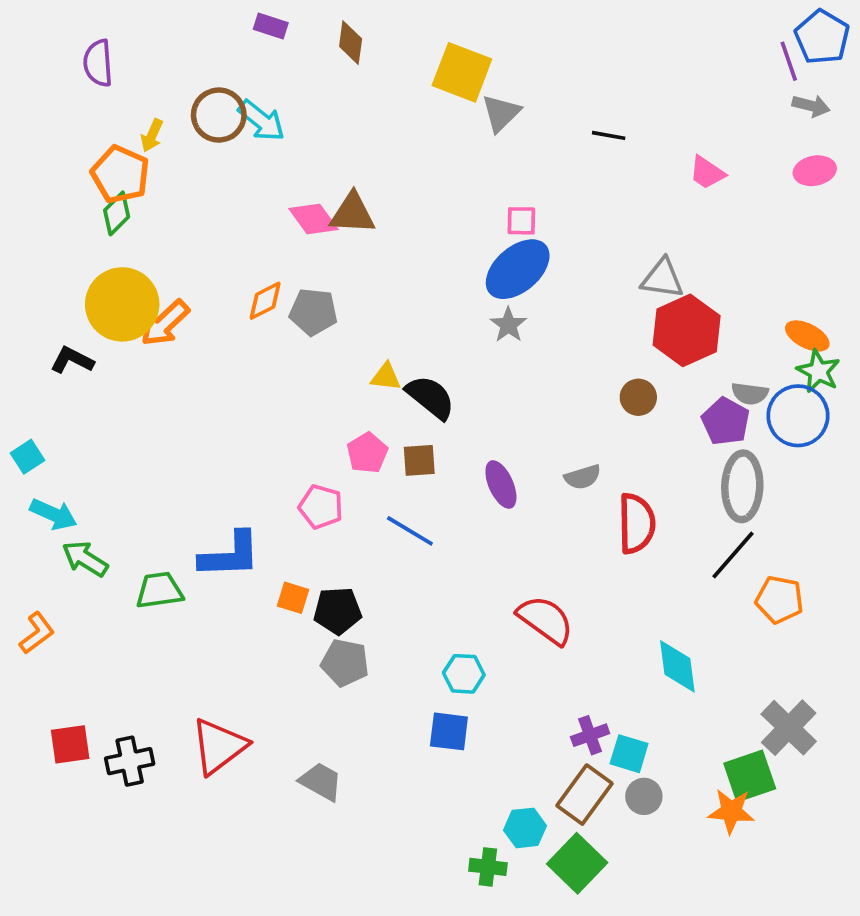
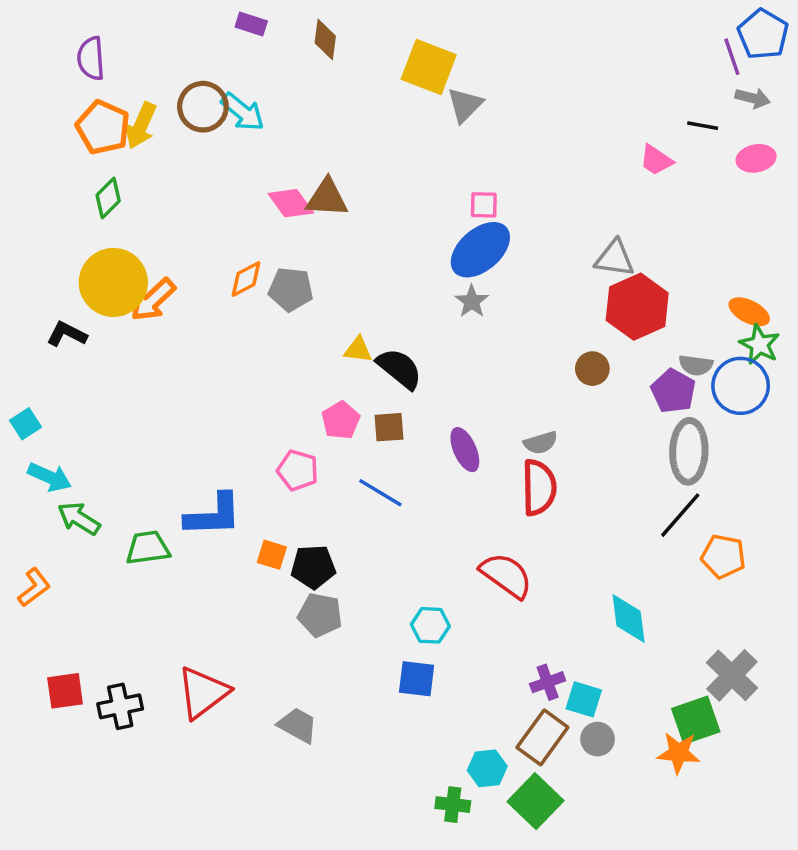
yellow arrow: (152, 135) -> (141, 126), size x1.5
black line: (609, 135) -> (703, 126), moved
orange pentagon: (120, 174) -> (103, 127), moved
red semicircle: (636, 523) -> (539, 488), moved

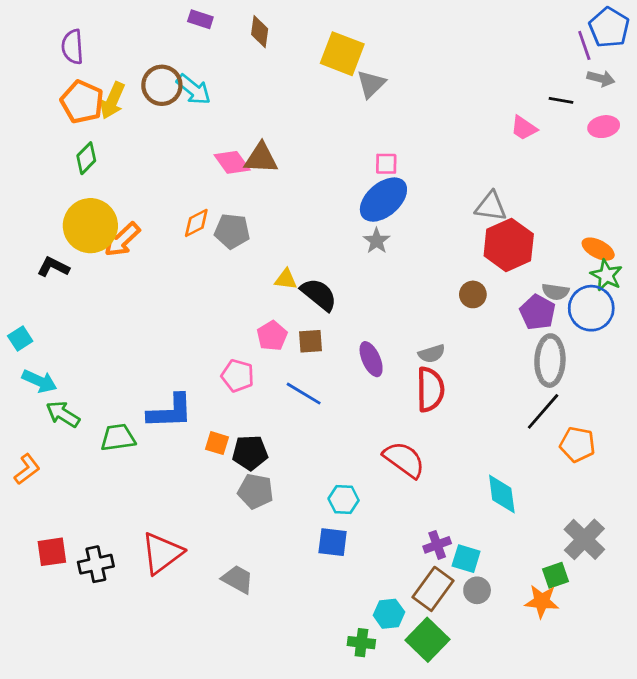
green square: (696, 720) -> (555, 575), size x0.7

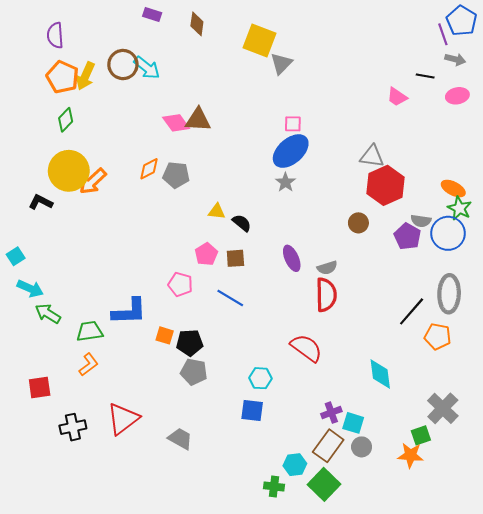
black semicircle: (319, 294) -> (242, 223), size x0.7
purple ellipse: (371, 359) -> (292, 258), moved
gray ellipse: (550, 361) -> (449, 294), moved
orange L-shape: (27, 469) -> (89, 365), moved
red square: (52, 552) -> (40, 388), moved

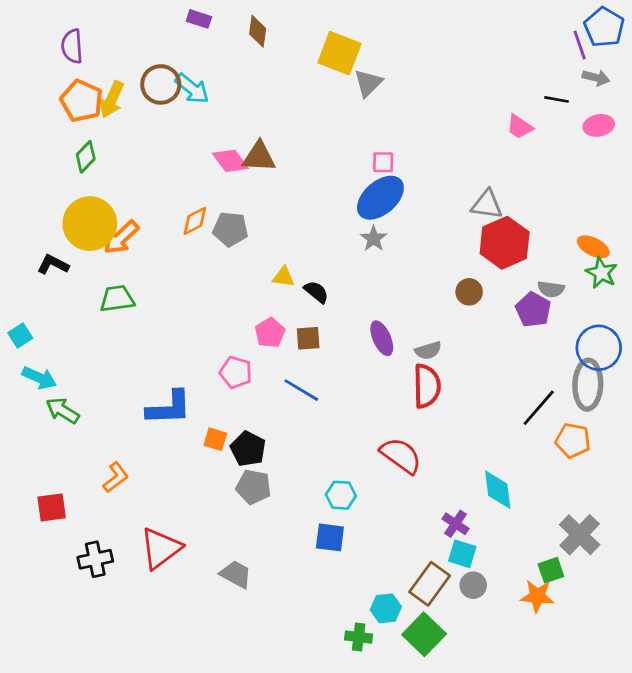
blue circle: (448, 233) -> (599, 348), moved
green trapezoid: (90, 331) -> (117, 299), moved
black pentagon: (190, 343) -> (248, 449), turned 30
purple cross: (331, 413) -> (455, 524), moved, turned -36

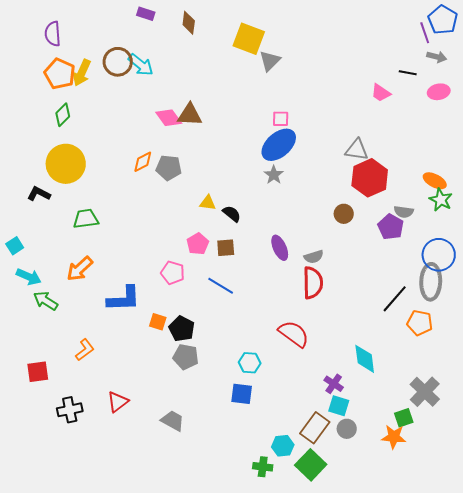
orange arrow: (121, 237) -> (80, 269), moved
red triangle: (161, 548) -> (118, 402), size x0.7

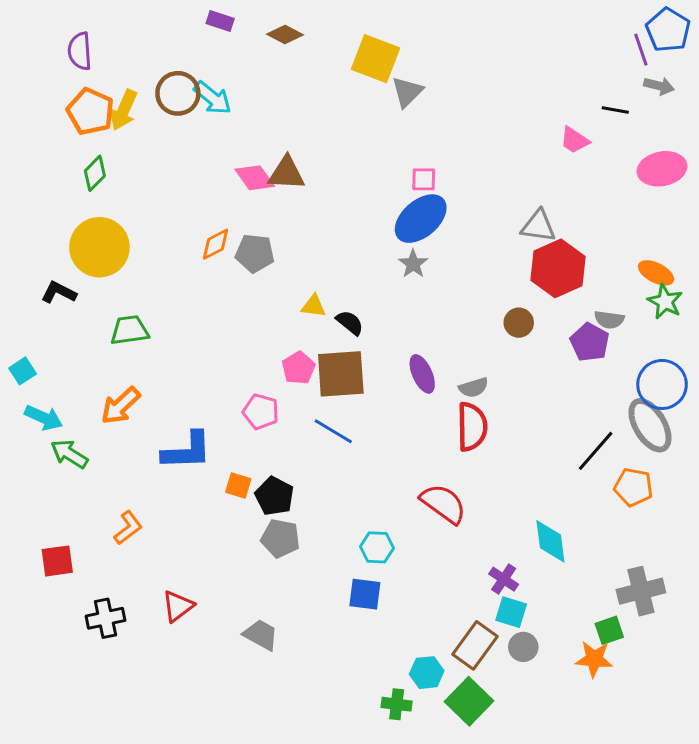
brown diamond: (189, 23) -> (285, 35), turned -70
pink ellipse: (439, 92) -> (662, 169), moved, size x1.4
brown square: (226, 248) -> (341, 374), size x1.8
gray ellipse: (431, 282) -> (650, 425), turned -33
gray cross: (425, 392) -> (641, 591), turned 32

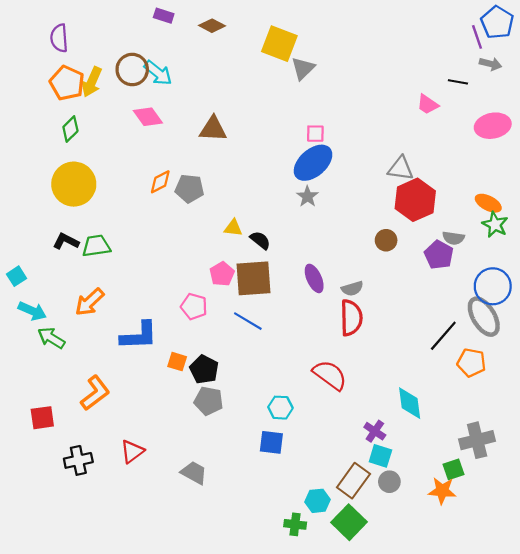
pink diamond: (255, 178) -> (148, 117), moved
black L-shape: (59, 292) -> (66, 241), moved
orange L-shape: (128, 528) -> (95, 393), size x1.4

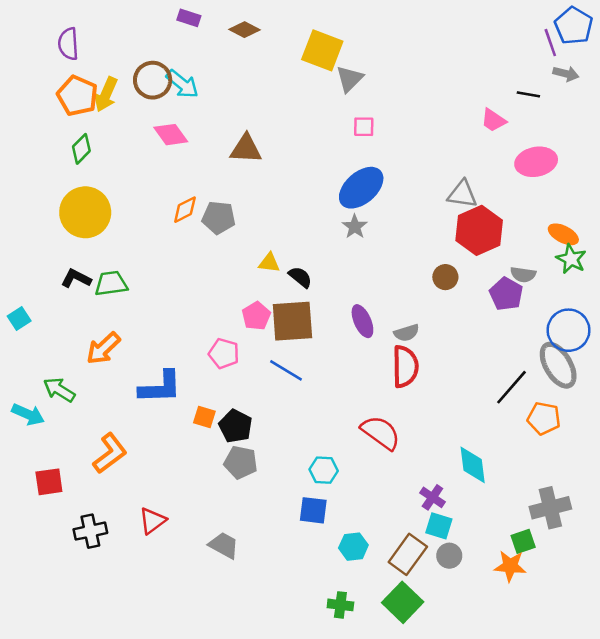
pink ellipse: (493, 126) -> (536, 162), moved
pink square: (315, 134) -> (364, 127), moved
cyan arrow: (32, 311) -> (28, 414), moved
cyan hexagon: (318, 501) -> (353, 547), moved

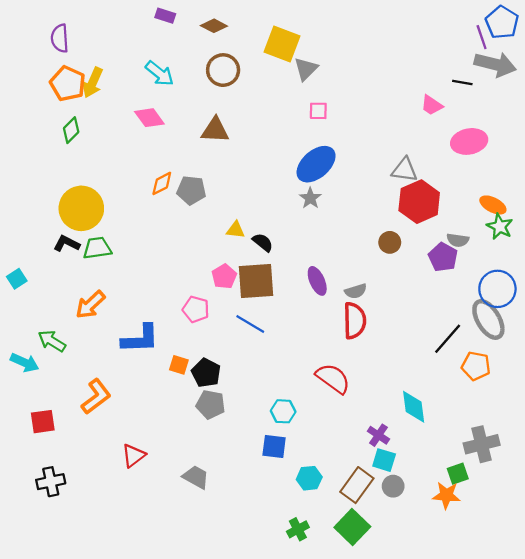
gray arrow: (566, 74) -> (495, 64), size x1.8
brown circle: (153, 80) -> (223, 70), moved
yellow circle: (85, 212) -> (81, 208), moved
black cross: (90, 531) -> (51, 482), moved
green cross: (340, 605) -> (298, 529), turned -35

